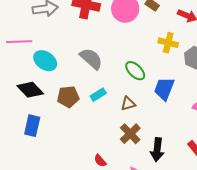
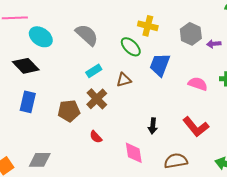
yellow cross: (168, 43) -> (148, 26), moved
brown pentagon: (68, 97) -> (69, 111), moved
brown cross: (130, 134) -> (97, 99), moved
black arrow: (157, 150) -> (153, 126), size x0.7

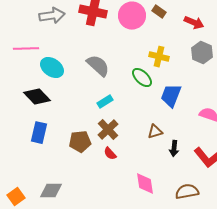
gray hexagon: (191, 34) -> (202, 53), moved
brown triangle: (124, 80) -> (155, 132), moved
black arrow: (153, 126) -> (174, 149), moved
red semicircle: (96, 137) -> (110, 154), moved

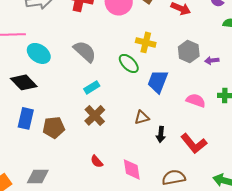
gray hexagon: (202, 53) -> (189, 51), moved
brown pentagon: (80, 142) -> (54, 127), moved
red semicircle: (110, 154) -> (97, 161), moved

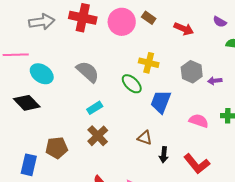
brown triangle: (142, 117) -> (145, 138), turned 35
blue rectangle: (26, 118) -> (29, 165), moved

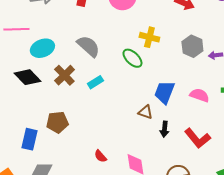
cyan ellipse: (42, 74) -> (42, 48), turned -55
blue trapezoid: (161, 102) -> (164, 92), moved
brown cross: (98, 136) -> (64, 75), moved

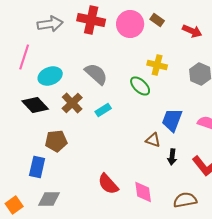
pink line: (16, 29) -> (24, 57), turned -70
brown pentagon: (57, 122) -> (56, 141), moved
red semicircle: (100, 156) -> (108, 184), size x1.6

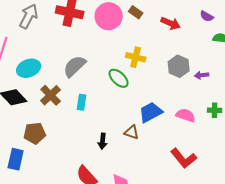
gray arrow: (50, 24) -> (29, 16), turned -55
gray semicircle: (96, 74) -> (75, 66), turned -85
cyan rectangle: (103, 110) -> (82, 102), turned -49
blue trapezoid: (172, 120) -> (151, 112), turned 40
black arrow: (172, 157) -> (103, 141), moved

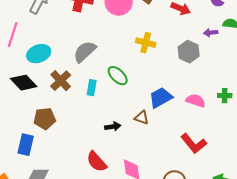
purple arrow: (202, 75) -> (211, 33), moved
green ellipse: (119, 78) -> (118, 76), moved
black arrow: (103, 141) -> (113, 127), turned -105

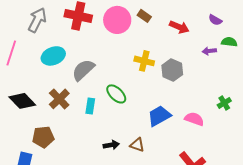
gray hexagon: (189, 52) -> (172, 70), moved
cyan ellipse: (39, 54) -> (53, 56), moved
green cross: (225, 96) -> (224, 103), moved, turned -32
brown triangle: (142, 118) -> (137, 145), moved

